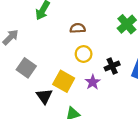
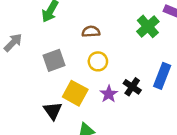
black cross: (112, 66) -> (132, 87), moved, turned -32
gray square: (26, 68) -> (54, 60), moved, turned 36

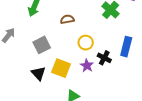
yellow circle: (98, 61) -> (86, 43), moved
black triangle: (53, 111) -> (38, 73), moved

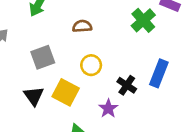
yellow circle: (86, 43) -> (91, 65), moved
purple star: (87, 66) -> (108, 108), moved

